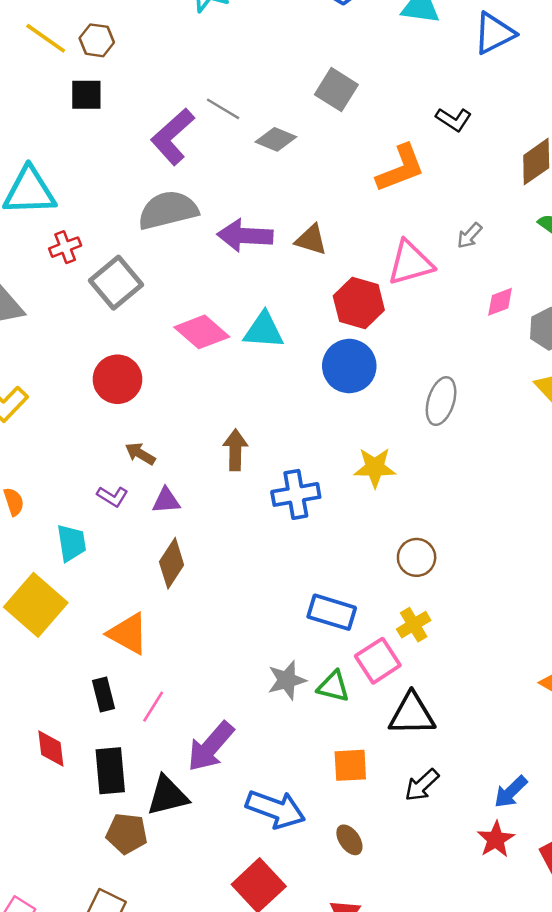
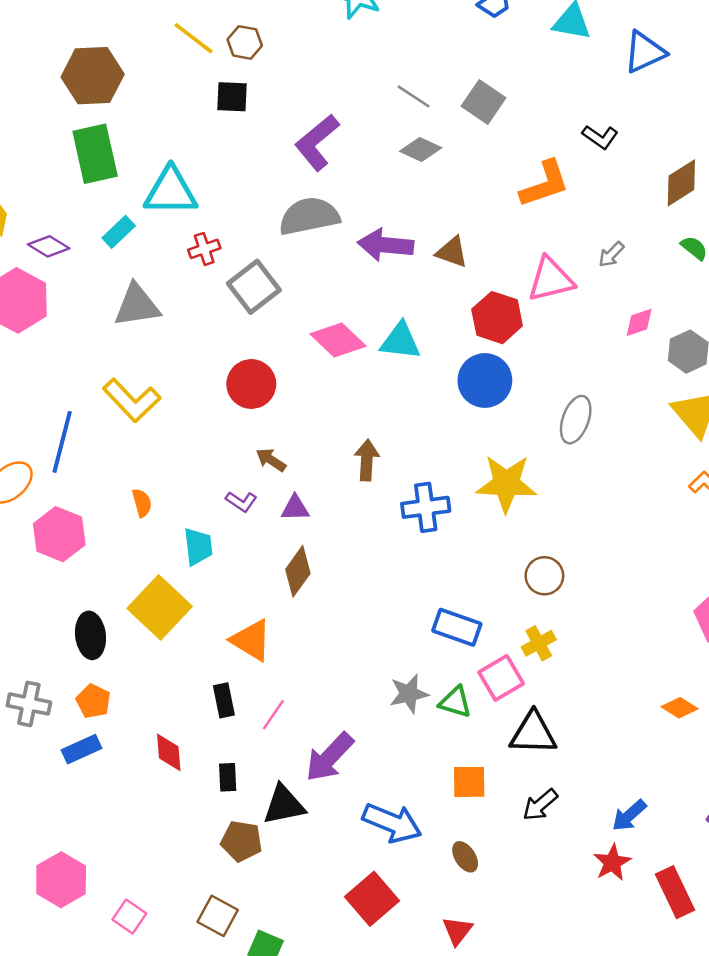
gray line: (223, 109) -> (414, 96), moved
yellow star: (375, 468) -> (506, 484), size x1.4
black rectangle: (110, 771) -> (228, 777), size x0.6

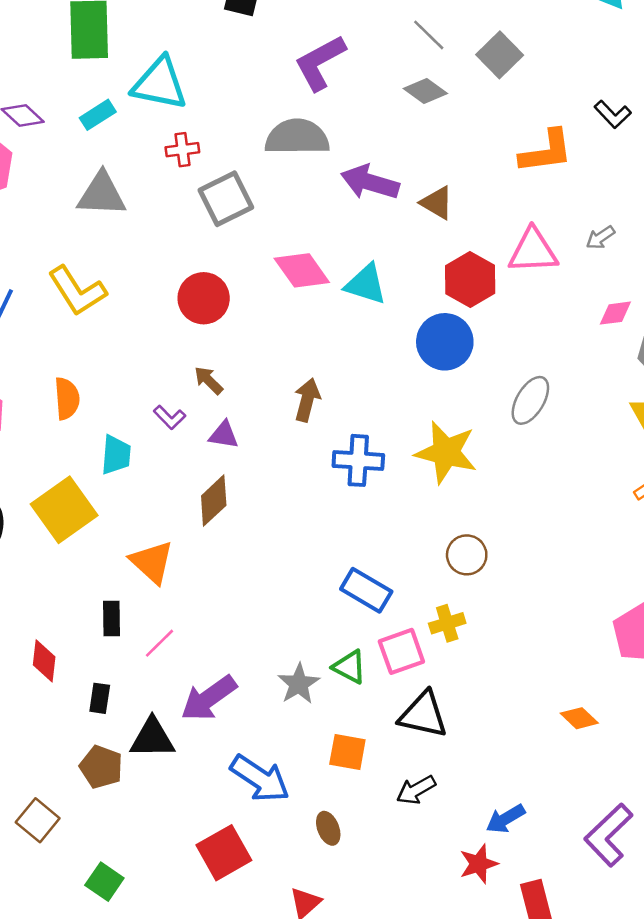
orange semicircle: (142, 503) -> (67, 398), size x1.4
gray star: (409, 694) -> (299, 684), moved, turned -30
brown square: (218, 916) -> (38, 820), moved

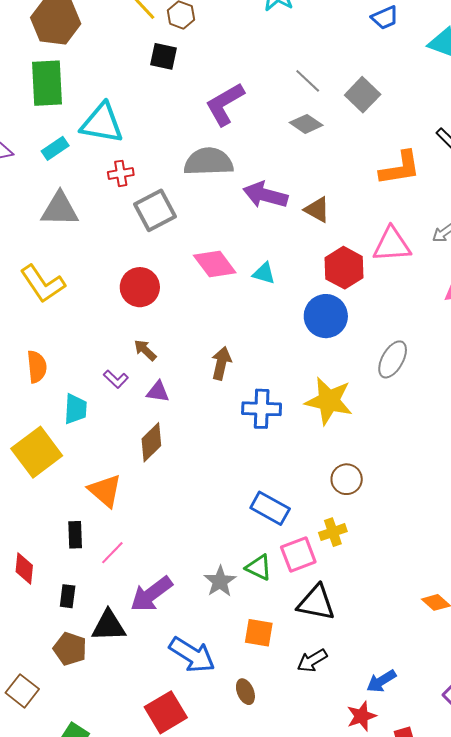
cyan triangle: (366, 284) -> (264, 273), size x0.7

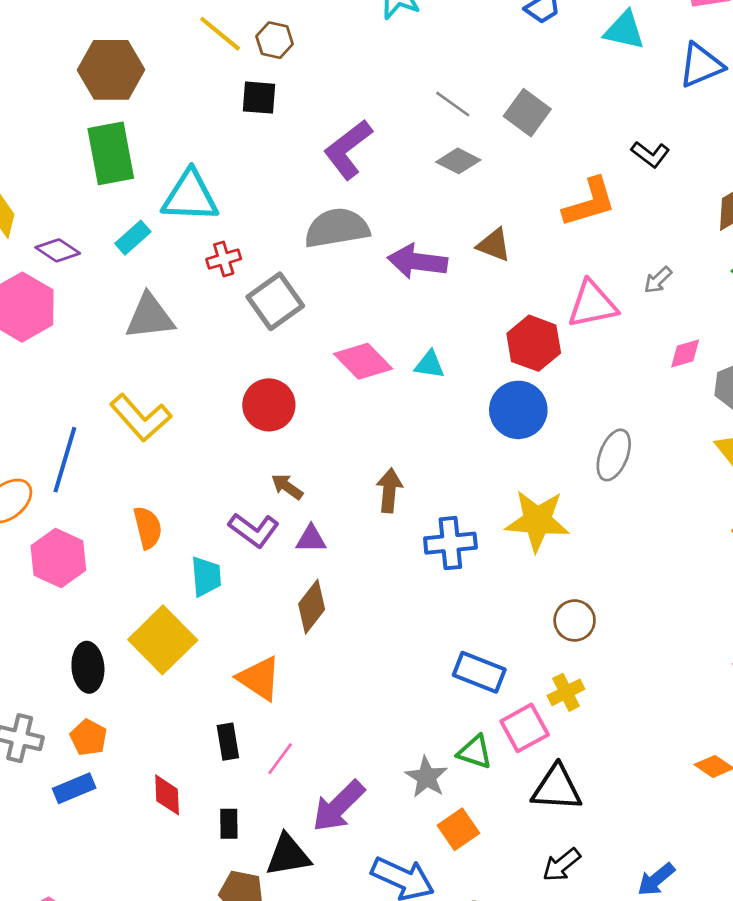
brown triangle: (317, 210) -> (494, 245), moved
purple L-shape: (116, 379) -> (254, 530), size x1.5
orange square: (259, 633) -> (458, 829), moved, turned -36

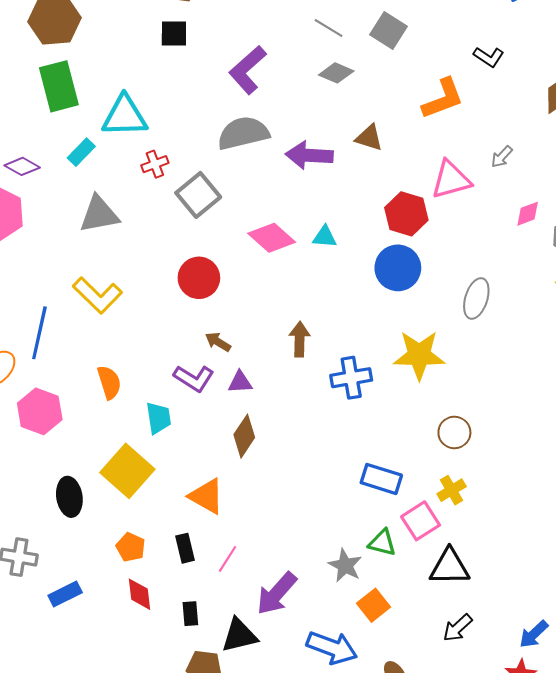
orange pentagon: (89, 737) -> (131, 547), moved

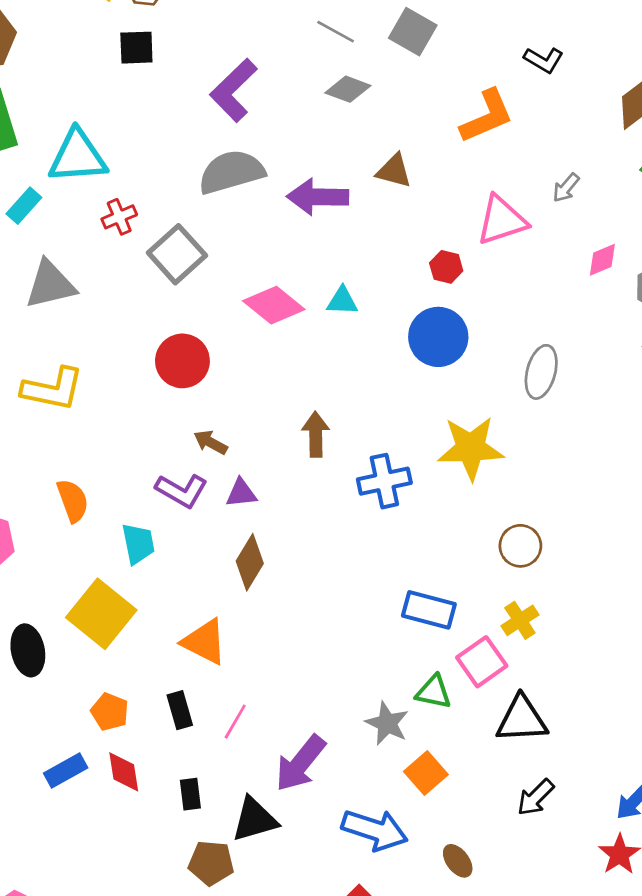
red hexagon: (406, 214) -> (446, 267), size x0.6
yellow L-shape: (97, 295) -> (53, 389), turned -30
blue rectangle: (65, 594) -> (66, 770), moved

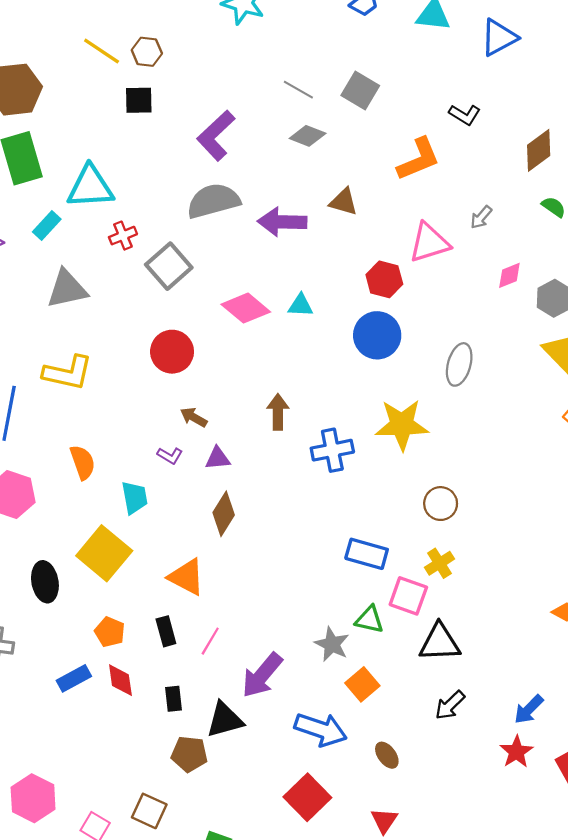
red hexagon: (446, 267) -> (384, 279), size x1.4
purple L-shape: (182, 491) -> (170, 456), size x0.6
pink square: (482, 662) -> (408, 596), turned -36

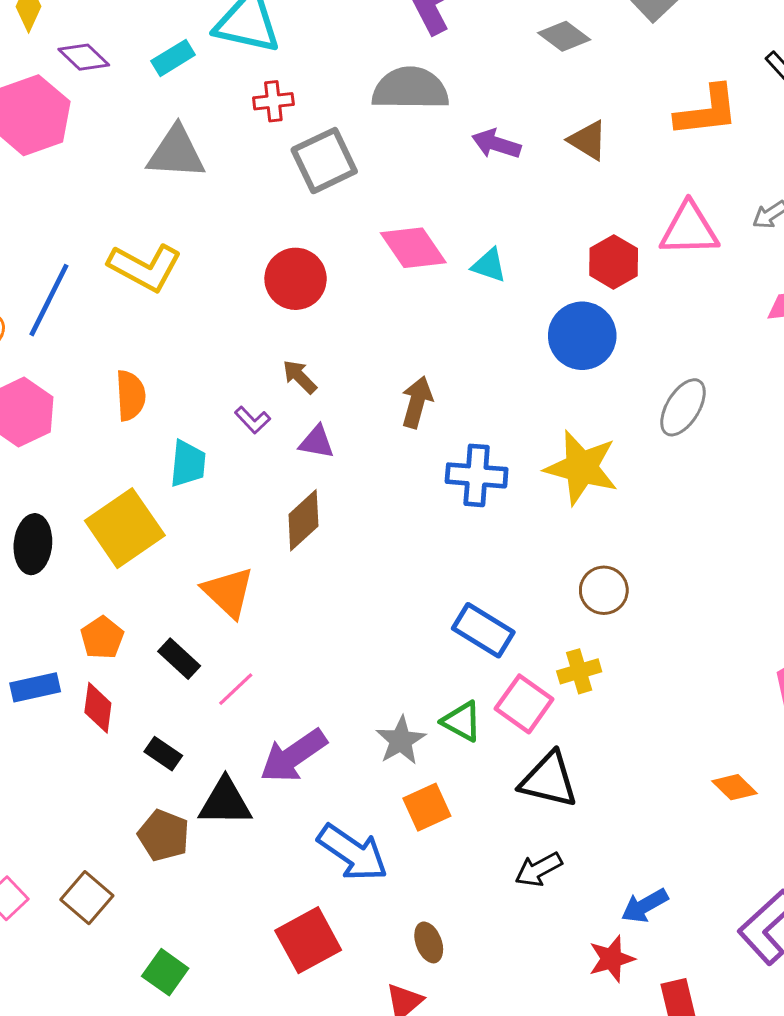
purple arrow: (282, 222) -> (496, 144), size x0.7
black rectangle: (166, 631) -> (179, 659), turned -48
black rectangle: (173, 699) -> (163, 754), turned -65
brown ellipse: (387, 755) -> (429, 942), moved

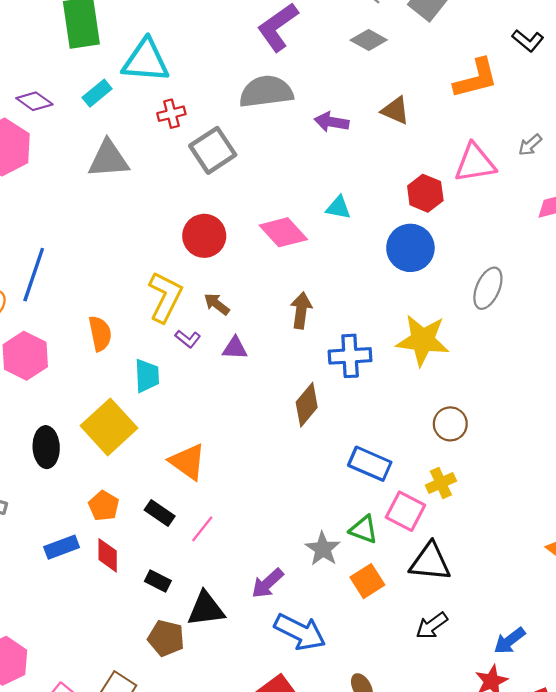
pink diamond: (413, 248) -> (283, 232), moved
yellow L-shape: (145, 267) -> (165, 297), moved, turned -84
brown diamond: (303, 520) -> (307, 405), moved
purple arrow: (293, 756) -> (268, 583), moved, size x0.7
orange square: (427, 807) -> (367, 581), moved

